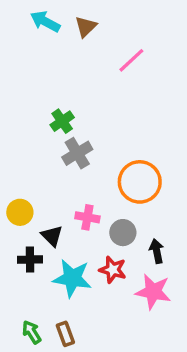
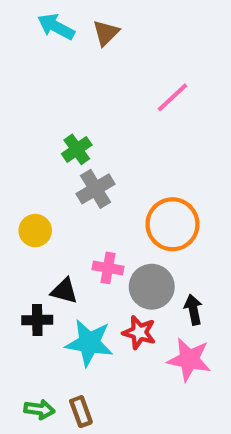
pink line: (131, 60) -> (172, 97), moved
yellow circle: (20, 212) -> (35, 231), moved
gray circle: (123, 233) -> (152, 287), size x1.4
black triangle: (52, 236) -> (64, 291), turned -30
green arrow: (32, 332) -> (39, 409), turned 130

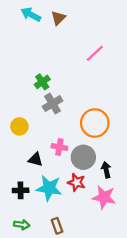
black cross: (37, 320) -> (21, 190), moved
brown rectangle: (81, 412) -> (57, 226), moved

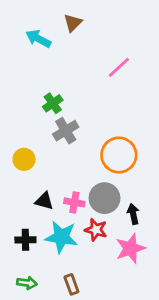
cyan arrow: (31, 15) -> (38, 39), moved
pink cross: (59, 147) -> (74, 202), moved
pink star: (104, 197) -> (130, 248), turned -30

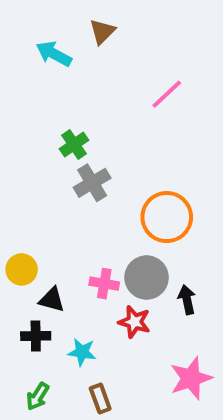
yellow circle: (24, 159) -> (22, 269), moved
black triangle: (44, 201) -> (52, 300), moved
cyan star: (61, 237) -> (82, 352), moved, size x0.6
pink star: (130, 248) -> (191, 378), moved
green arrow: (27, 283) -> (38, 396), turned 114

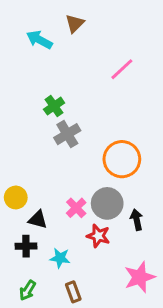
pink cross: (104, 284) -> (76, 208), turned 36

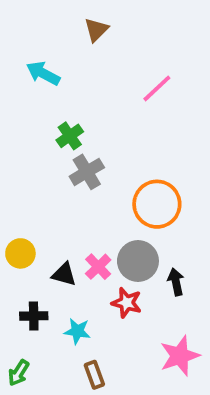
cyan arrow: (39, 40) -> (43, 73), moved
black triangle: (38, 220) -> (64, 274), moved
green arrow: (28, 290) -> (19, 373), moved

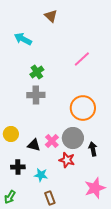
brown triangle: (96, 30) -> (51, 16), turned -32
pink line: (157, 88) -> (82, 59), moved
gray cross: (87, 172) -> (36, 95), moved, turned 30

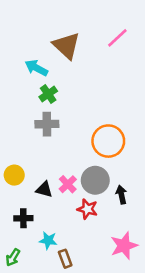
brown triangle: (51, 16) -> (66, 46), moved, size x1.6
cyan arrow: (23, 39) -> (36, 68), moved
pink line: (82, 59) -> (117, 38), moved
cyan star: (41, 175) -> (48, 240), moved

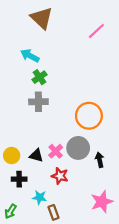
brown triangle: (66, 46) -> (42, 18), moved
yellow circle: (14, 175) -> (12, 155), moved
red star: (87, 209) -> (60, 176), moved

